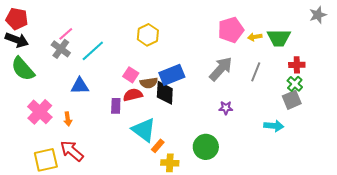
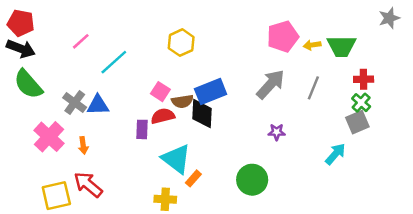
gray cross: (61, 49) -> (75, 103), moved
cyan arrow: (274, 126) -> (335, 154), turned -54
yellow cross: (170, 163) -> (165, 199), moved

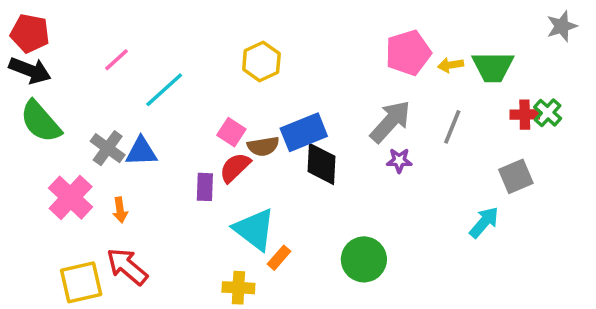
green cross: (361, 103) -> (548, 113), moved
black diamond: (202, 114) -> (321, 164), moved
red semicircle: (163, 116) -> (235, 168), turned -30
purple star: (277, 132) -> (399, 160), moved

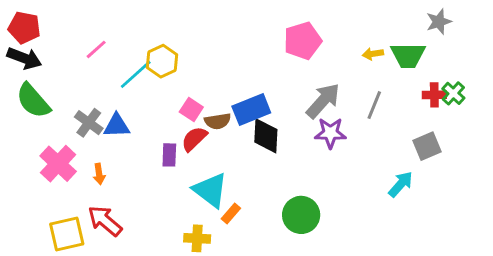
gray star: (562, 26) -> (439, 22), moved
pink pentagon: (408, 53) -> (303, 41), moved
yellow hexagon: (261, 61) -> (162, 61), moved
purple star: (399, 160) -> (330, 133), size x1.5

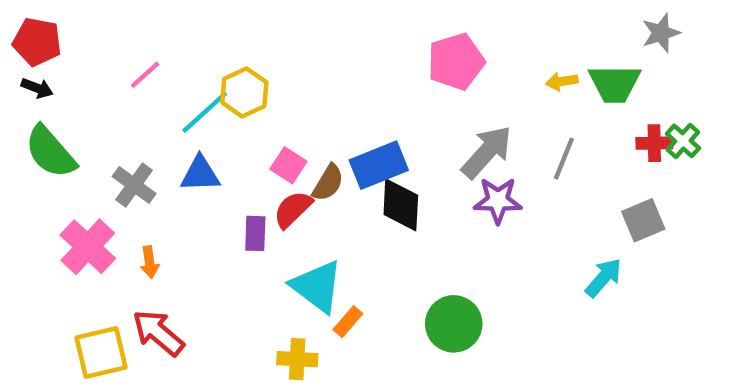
black arrow: (24, 58) -> (37, 88), size x0.6
brown semicircle: (218, 121) -> (328, 183), turned -50
blue triangle: (117, 126) -> (200, 174), moved

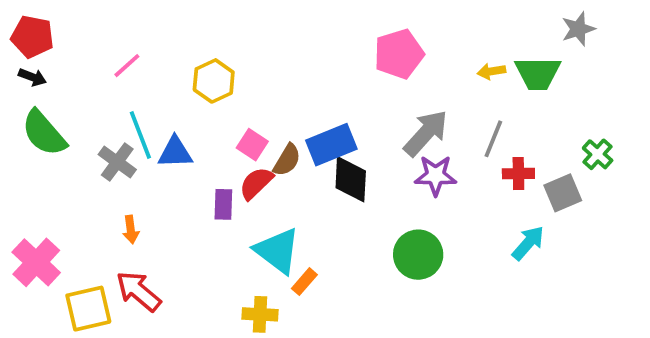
cyan line: (205, 112) -> (140, 135), moved, turned -69
green cross: (683, 141) -> (598, 154), moved
red cross: (654, 143) -> (518, 174), moved
pink cross: (88, 247) -> (36, 262), moved
green circle: (454, 324) -> (418, 255), moved

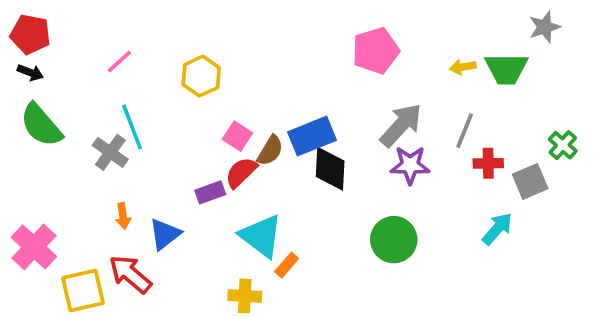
blue triangle: (175, 152) -> (165, 234), moved, turned -36
purple rectangle: (223, 204) -> (210, 192), turned 68

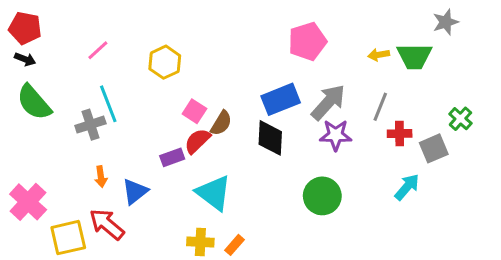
blue rectangle: (312, 136) -> (281, 99), moved
gray cross: (110, 152) -> (90, 125), turned 36
orange rectangle: (287, 265) -> (235, 245), moved

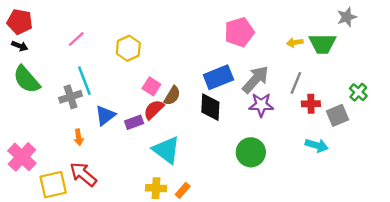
cyan arrow: (407, 187) -> (317, 145), turned 65
blue triangle: (135, 191) -> (105, 115), moved

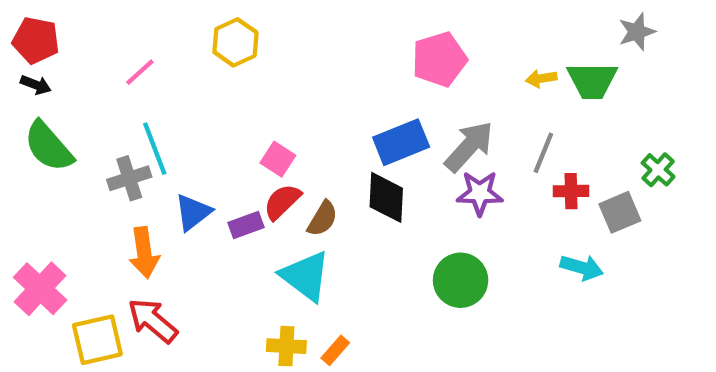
yellow hexagon: (128, 48) -> (235, 42), moved
brown semicircle: (172, 96) -> (323, 219), moved
orange arrow: (79, 137) -> (144, 253), size x1.6

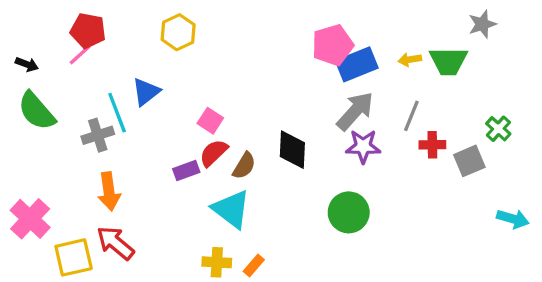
red pentagon: (36, 40) -> (88, 31), moved
pink line: (140, 72) -> (80, 55), moved
blue rectangle: (401, 142) -> (357, 64), moved
blue triangle: (193, 212) -> (146, 92), moved
cyan arrow: (582, 267) -> (513, 219), moved

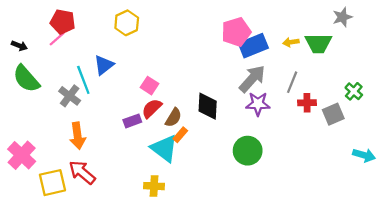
gray cross: (98, 135) -> (70, 96), turned -35
orange rectangle: (254, 265) -> (180, 135), moved

